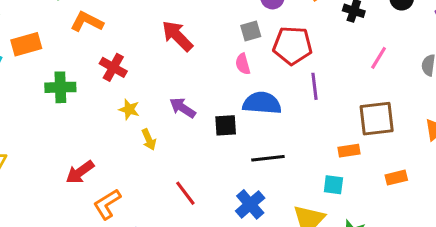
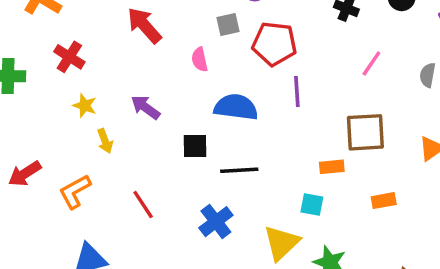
pink semicircle: (243, 64) -> (200, 60), moved
black square: (226, 125) -> (195, 146), moved
orange L-shape: (107, 204) -> (75, 192), moved

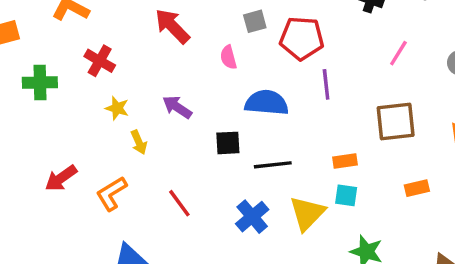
orange rectangle: (332, 167) -> (345, 161), moved
yellow triangle: (281, 243) -> (307, 213), moved

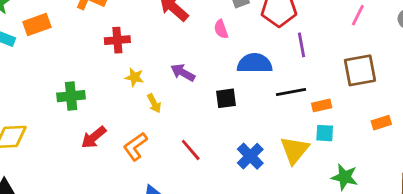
red cross: (100, 61) -> (117, 40), turned -30
green cross: (40, 83) -> (71, 96), moved
black line: (273, 165) -> (291, 92), moved

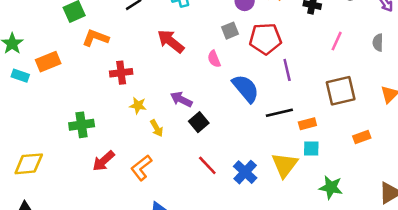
blue semicircle: (255, 63) -> (246, 88), turned 52
black square: (226, 98) -> (199, 122), moved, turned -30
red line: (191, 150) -> (207, 165), moved

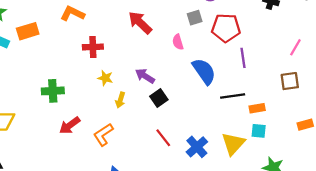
pink line: (337, 41) -> (295, 47), moved
brown square: (341, 91) -> (290, 81), size x0.7
yellow arrow: (157, 128) -> (120, 100), turned 42

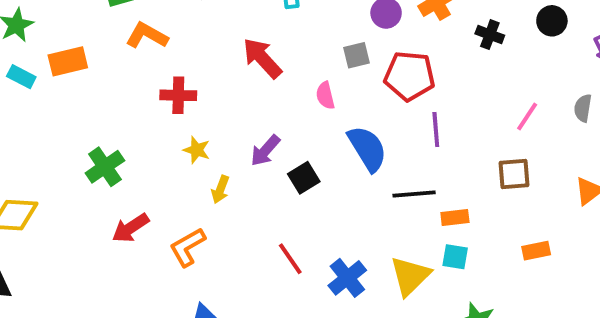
purple arrow: (145, 76) -> (265, 151), turned -84
green cross: (53, 91) -> (105, 167), turned -35
black square: (159, 98) -> (304, 178), moved

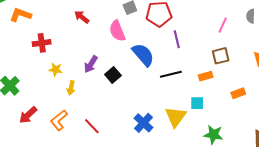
red arrow: (262, 58) -> (82, 17), size x0.7
pink semicircle: (325, 95) -> (117, 31), size x1.5
orange rectangle: (455, 217) -> (206, 76), moved
red line: (290, 259) -> (92, 126), moved

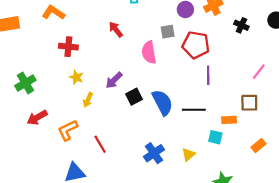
blue semicircle: (143, 55) -> (162, 102), moved
orange rectangle: (238, 93) -> (259, 145), turned -32
cyan square: (197, 103) -> (215, 137), moved
yellow triangle: (176, 117) -> (189, 155), size x0.6

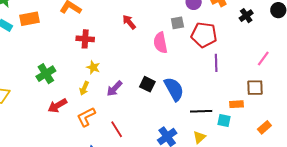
black cross: (241, 25) -> (246, 16), turned 32
purple arrow: (114, 80) -> (114, 89), moved
black square: (134, 97) -> (147, 84), turned -35
yellow arrow: (88, 100) -> (84, 88), moved
black line: (194, 110) -> (201, 111), moved

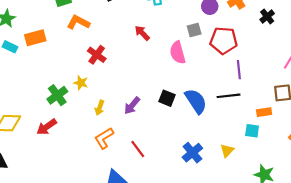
red cross: (85, 39) -> (97, 55), turned 36
yellow star: (93, 67) -> (81, 83), moved
red arrow: (57, 106) -> (47, 127), moved
black line: (201, 111) -> (229, 96), moved

